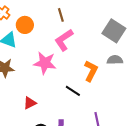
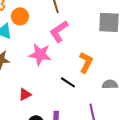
gray square: (114, 31) -> (109, 22), turned -30
gray semicircle: (115, 60) -> (110, 84), moved

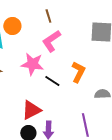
black line: (68, 82) -> (52, 81), moved
red triangle: (25, 94) -> (31, 110), moved, size x1.5

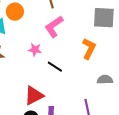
pink star: (32, 64) -> (35, 50), size x0.6
orange L-shape: (78, 72) -> (89, 49), moved

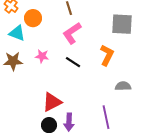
pink star: (35, 50) -> (42, 56), moved
black line: (55, 67) -> (73, 62), moved

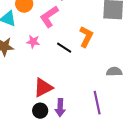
pink L-shape: (72, 33) -> (49, 17), moved
orange L-shape: (107, 55) -> (86, 37), moved

